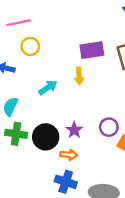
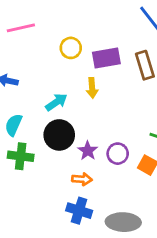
yellow circle: (30, 46) -> (71, 48), moved
purple circle: (109, 127) -> (118, 154), moved
black circle: (46, 137) -> (59, 135), moved

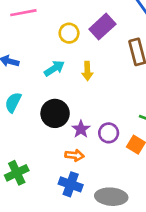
purple rectangle: (106, 58) -> (102, 27), moved, turned -35
cyan arrow: (56, 102) -> (54, 68), moved
green cross: (21, 156) -> (17, 173), moved, turned -35

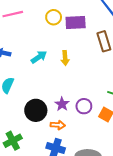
purple rectangle: (102, 27) -> (76, 22), turned 42
yellow circle: (69, 33) -> (54, 17), moved
black circle: (55, 113) -> (36, 110), moved

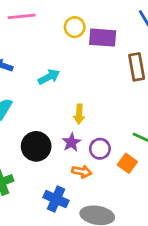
yellow arrow: (65, 58) -> (79, 114), moved
orange arrow: (58, 125) -> (82, 172), moved

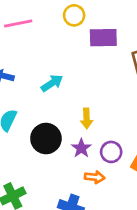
yellow circle: (75, 27) -> (74, 15), moved
black circle: (36, 146) -> (46, 139), moved

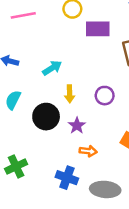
yellow arrow: (87, 118) -> (70, 94), moved
purple circle: (111, 152) -> (105, 96), moved

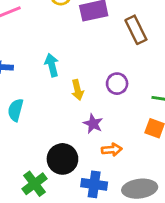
cyan arrow: (52, 68) -> (52, 65), turned -60
black circle: (46, 117) -> (62, 159), moved

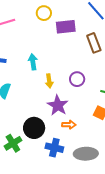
purple star: (93, 124) -> (58, 105), size x1.5

